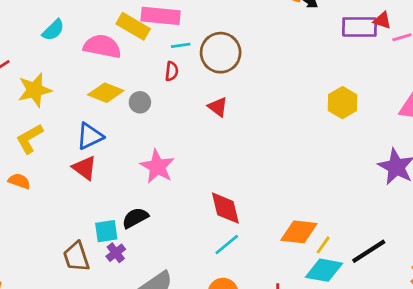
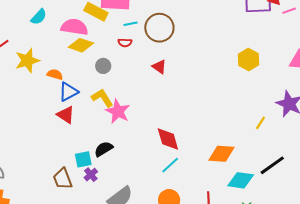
red semicircle: (172, 71) -> (125, 43), turned 88
yellow diamond: (106, 93) -> (81, 45), moved
yellow L-shape: (30, 139) -> (102, 98), moved, turned 90
orange semicircle: (19, 181) -> (55, 74), moved
yellow line: (323, 245) -> (261, 123), moved

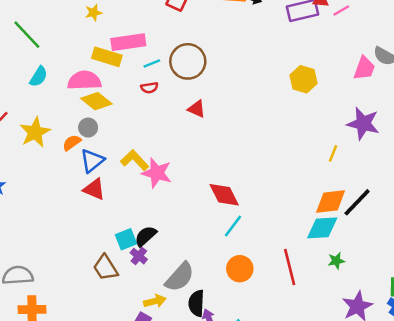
yellow diamond: (81, 45) -> (96, 101), turned 30
gray circle: (103, 66) -> (88, 128), moved
orange semicircle: (55, 74) -> (72, 143), turned -42
black semicircle: (104, 149) -> (146, 236), moved
orange diamond: (222, 154) -> (331, 202), moved

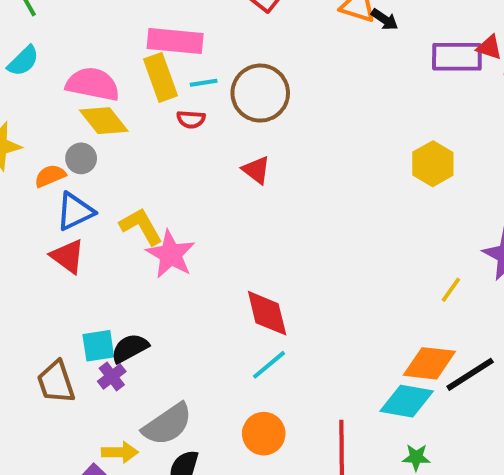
yellow rectangle: (107, 57) -> (161, 77), moved, turned 40

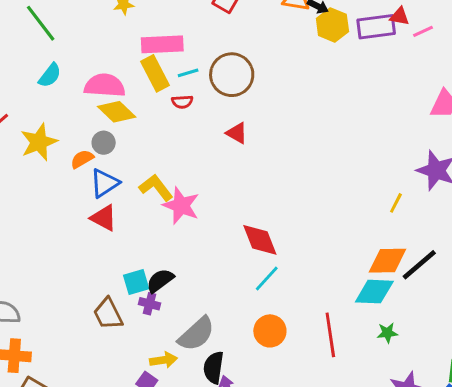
yellow hexagon: (433, 164) -> (332, 25), moved
purple cross: (112, 376) -> (150, 304), turned -30

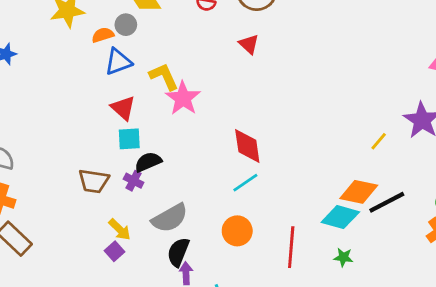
red triangle: (104, 218) -> (123, 108), moved
cyan square: (136, 282) -> (129, 139), moved
brown trapezoid: (108, 314) -> (94, 181), turned -68
yellow arrow: (163, 360) -> (120, 229), moved, turned 40

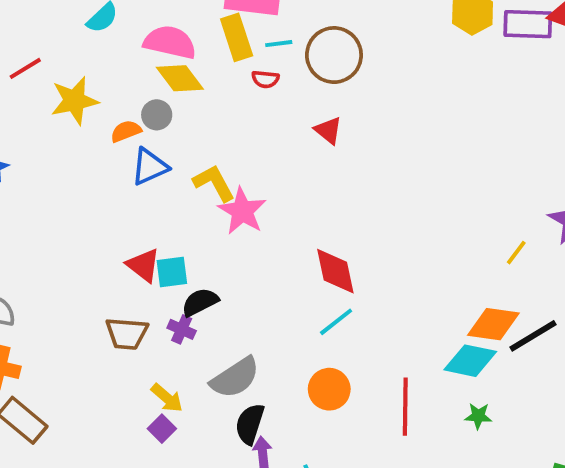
red triangle: (123, 108) -> (143, 265), moved

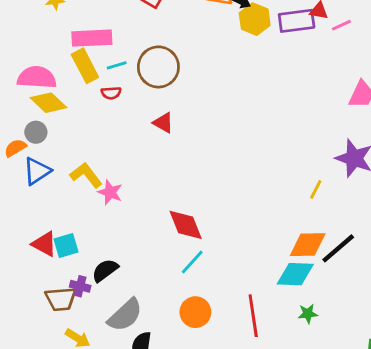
pink star: (242, 211) -> (110, 192), size x0.7
black semicircle: (200, 302) -> (105, 270), moved
brown trapezoid: (127, 334) -> (61, 299), moved

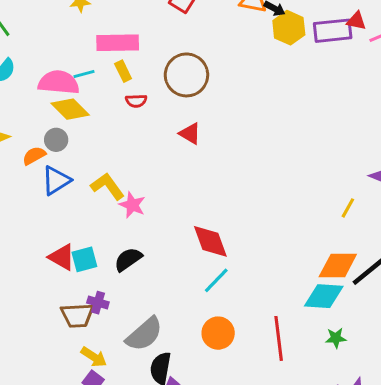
cyan line: (117, 65) -> (84, 74), moved
yellow rectangle: (85, 66) -> (123, 71), moved, size x0.6
black semicircle: (105, 270) -> (128, 259), moved

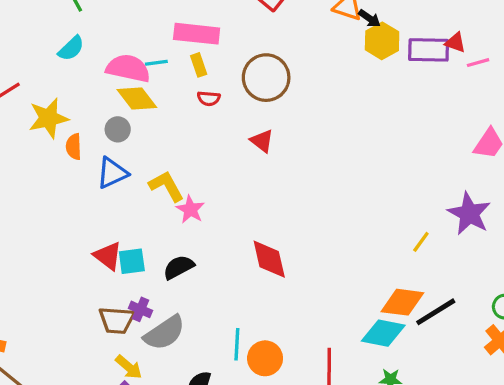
orange semicircle: (34, 156) -> (74, 147), moved, turned -70
cyan line: (216, 280) -> (237, 344), moved, turned -48
gray semicircle: (144, 334) -> (164, 333), moved

